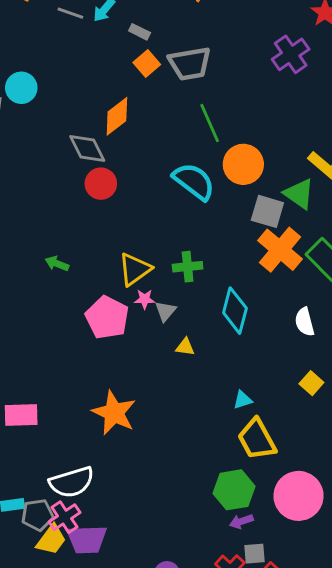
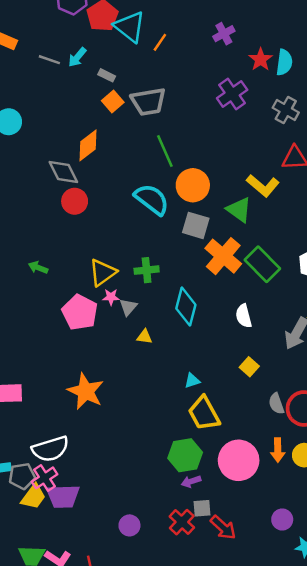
gray square: (267, 211) -> (196, 225), moved

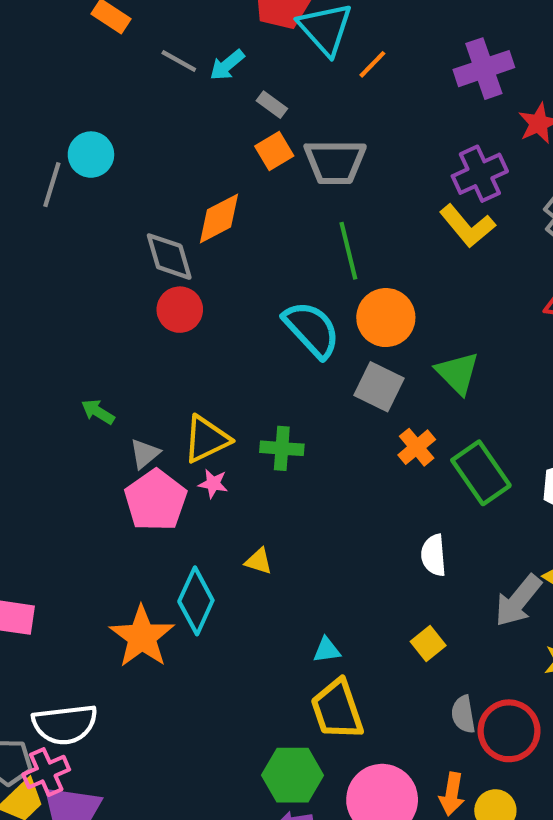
purple cross: (224, 34) -> (484, 69), size x1.5
yellow L-shape: (263, 186) -> (467, 226), moved
orange cross: (223, 256) -> (417, 447), size x0.6
gray triangle: (128, 307) -> (145, 454), moved
cyan diamond: (186, 307) -> (196, 601), moved

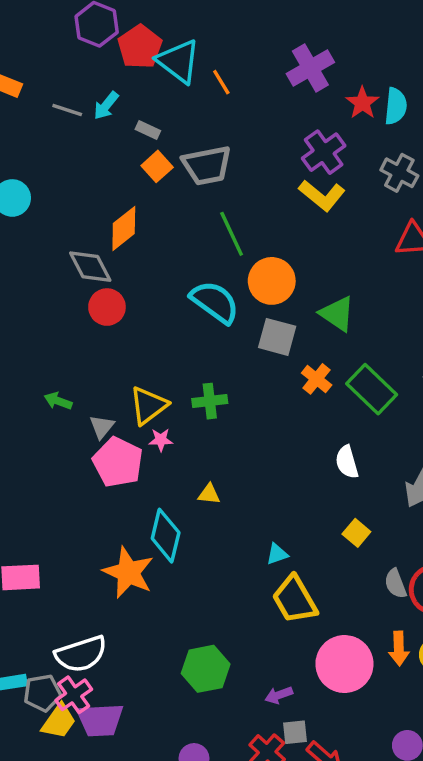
orange line: (372, 64) -> (221, 82), turned -64
green hexagon: (292, 775) -> (206, 669), moved

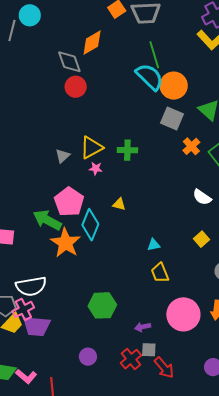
cyan semicircle: (215, 302) -> (150, 77), moved
green arrow: (58, 401) -> (47, 220), moved, size x1.8
pink pentagon: (118, 462) -> (69, 202), moved
white semicircle: (347, 462) -> (202, 197), turned -48
yellow trapezoid: (295, 600) -> (160, 273), size x0.7

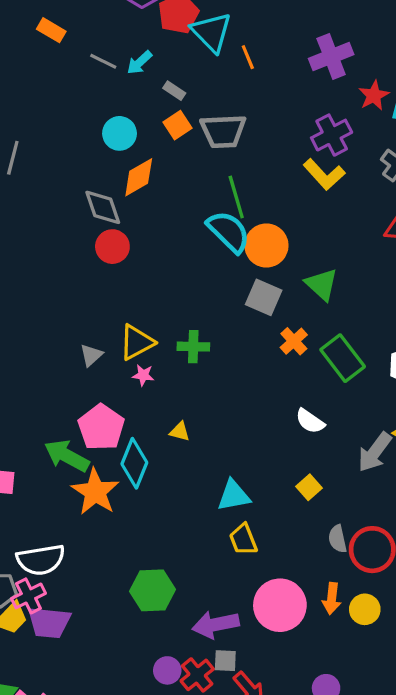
cyan circle: (30, 15) -> (120, 133), moved
cyan triangle: (154, 245) -> (234, 496), size x1.6
purple arrow: (143, 327) -> (216, 624), size x1.8
purple circle: (88, 357) -> (167, 670), moved

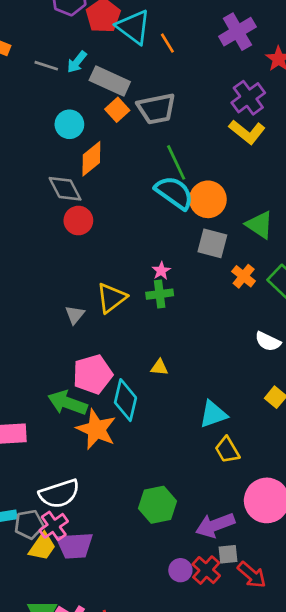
gray rectangle: (174, 91) -> (110, 81), size x2.0
pink star: (143, 375) -> (161, 271), moved, turned -30
pink pentagon: (101, 427) -> (93, 374), turned 30

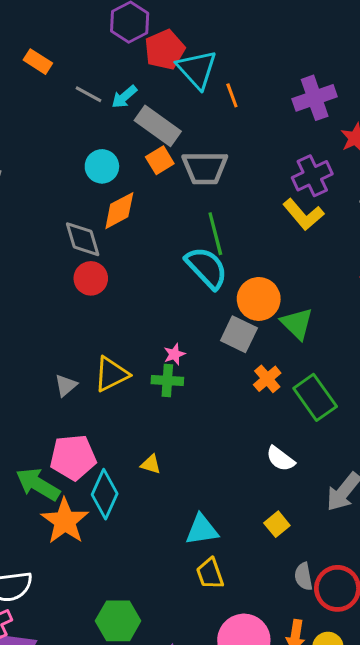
orange circle: (208, 199) -> (259, 299), moved

